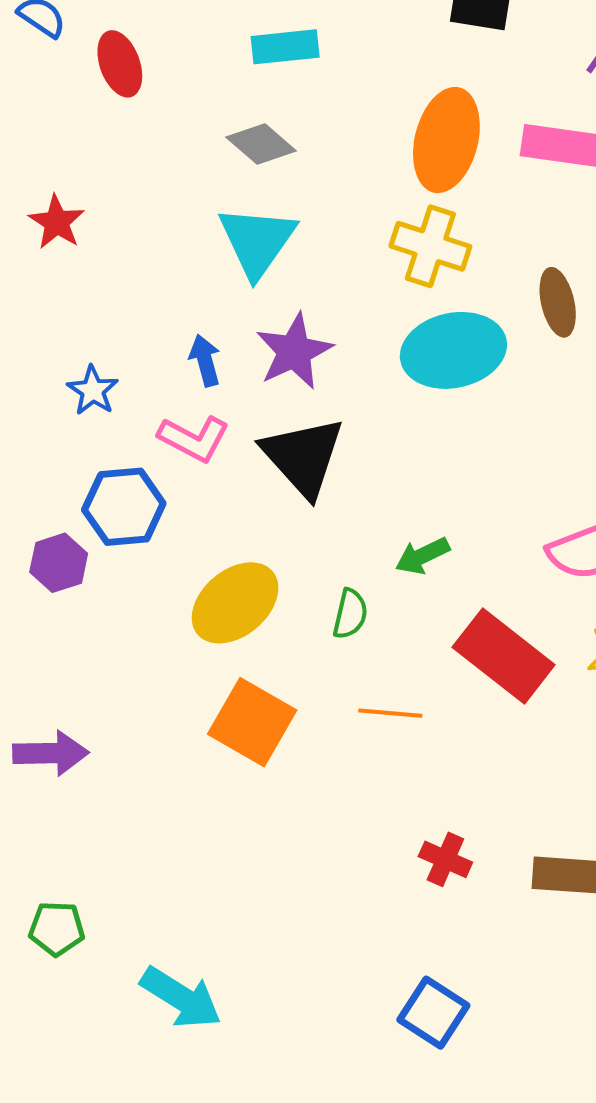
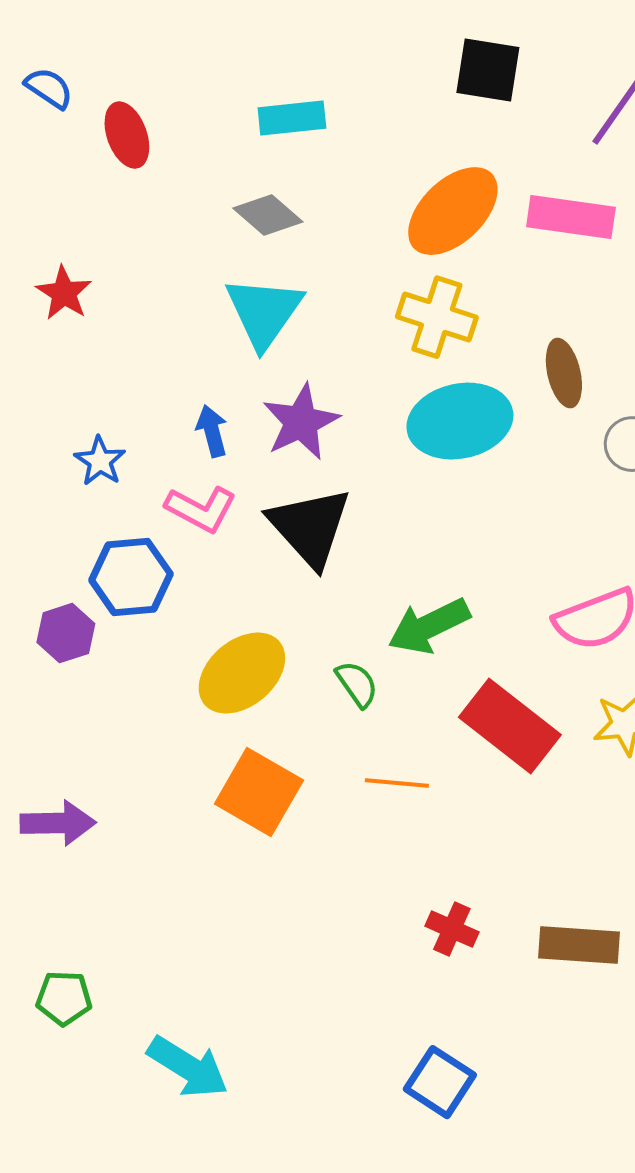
orange ellipse: (446, 140) -> (453, 211), turned 32
green arrow: (422, 556) -> (429, 626), size x1.5
green semicircle: (350, 614) -> (357, 684), turned -48

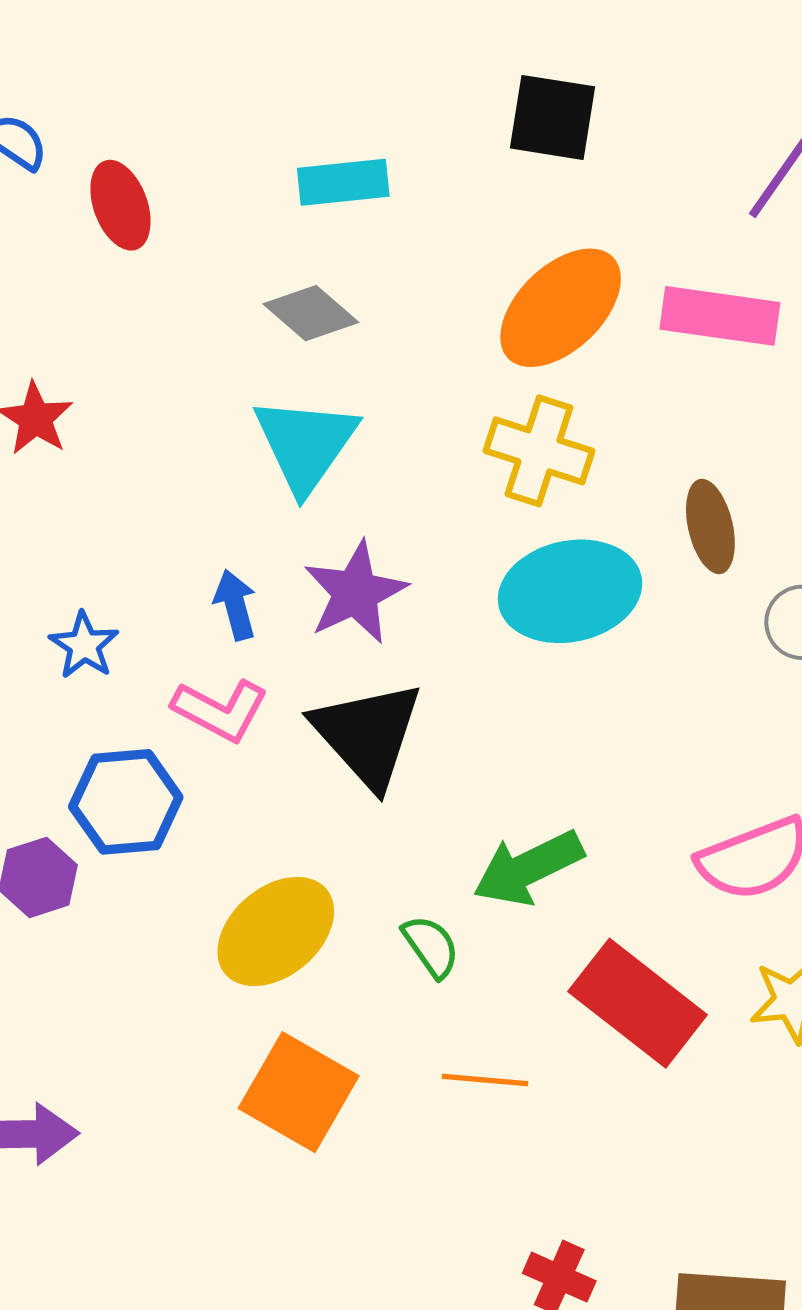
black square: (488, 70) -> (552, 117), moved

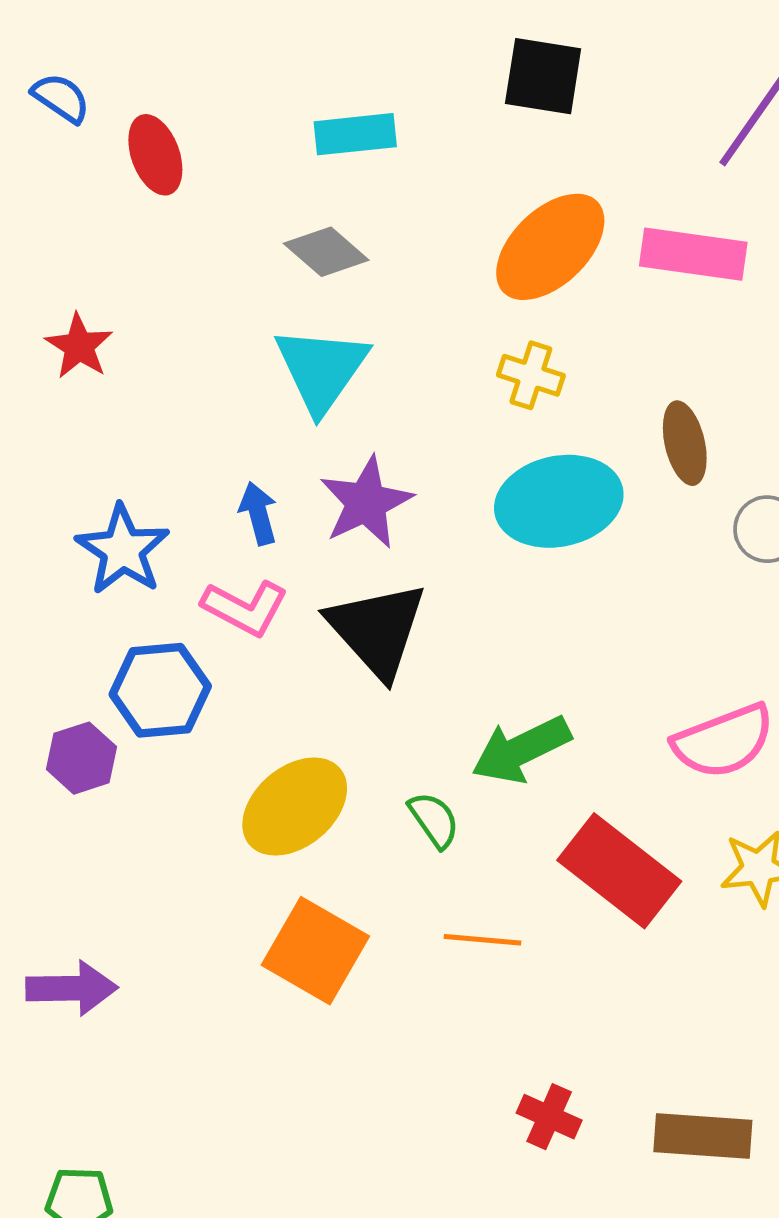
yellow cross: (539, 451) -> (531, 375), size x0.7
blue star: (84, 645) -> (123, 550), size x1.5

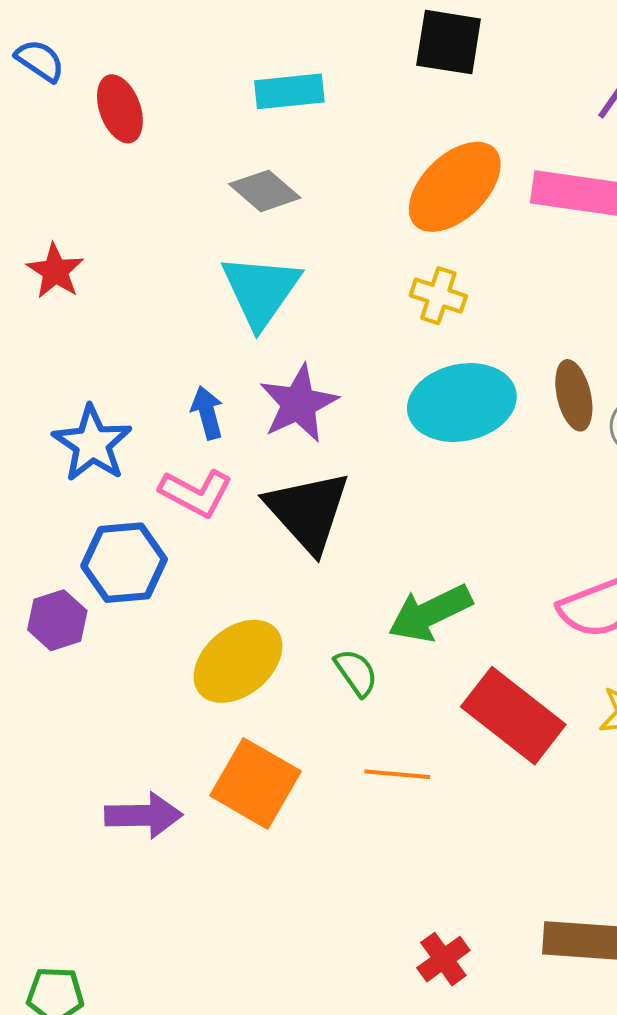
brown ellipse: (685, 443) -> (574, 395), moved
purple arrow: (72, 988) -> (144, 815), moved
red cross: (549, 1117) -> (443, 959), moved, turned 30

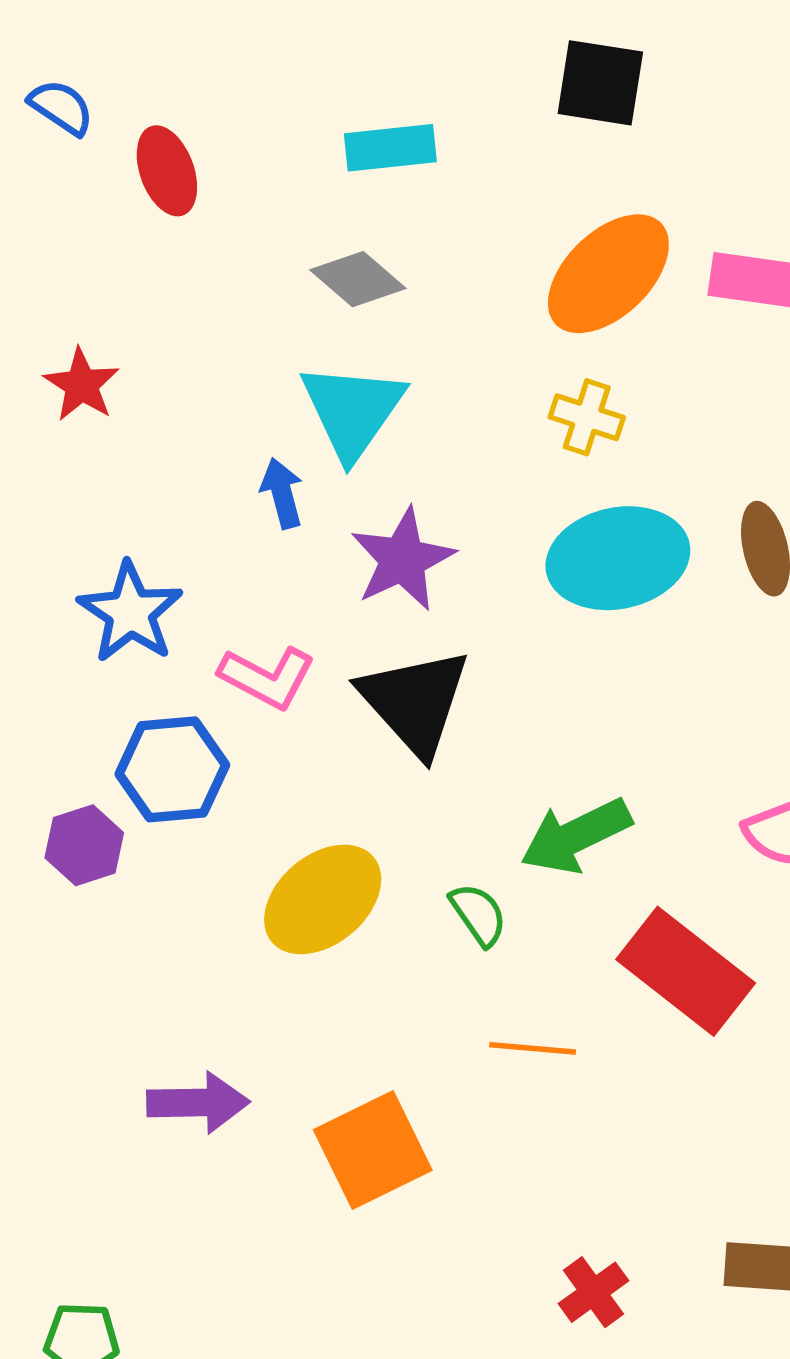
blue arrow: (207, 413) -> (282, 493), moved
orange square: (256, 783) -> (373, 1150), moved, turned 34

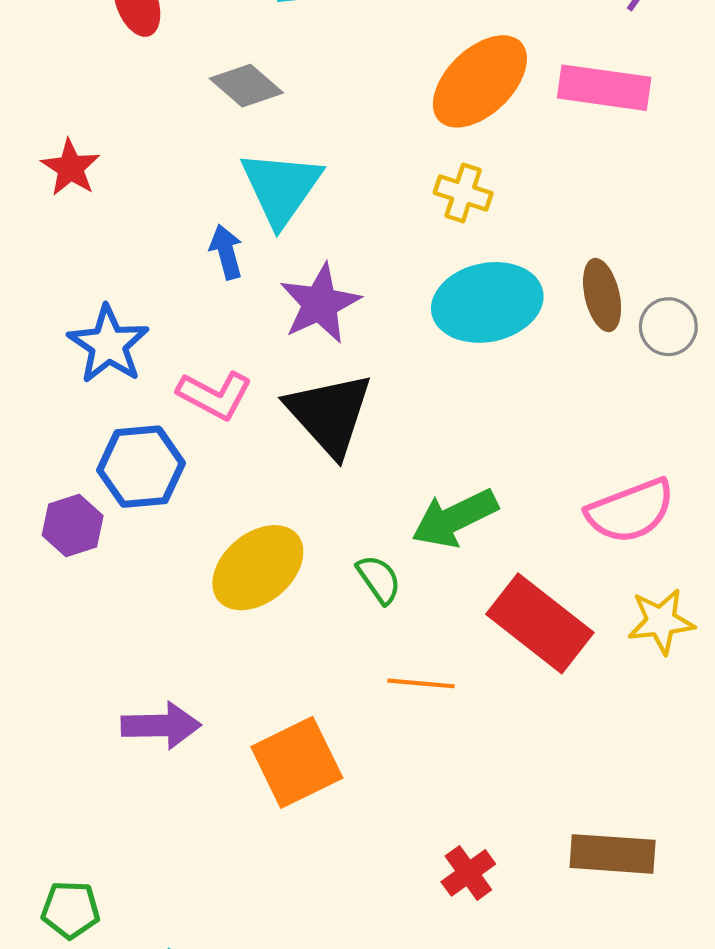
gray diamond: (358, 279) -> (246, 86), moved

